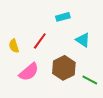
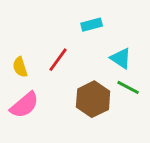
pink semicircle: (29, 72) -> (24, 105), moved
green line: (90, 80) -> (128, 87), moved

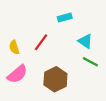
brown hexagon: (93, 99) -> (55, 79), moved

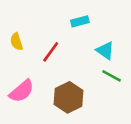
yellow semicircle: (14, 47) -> (16, 42), moved

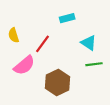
green line: (112, 76) -> (94, 64), turned -35
pink semicircle: (22, 91) -> (24, 65), moved

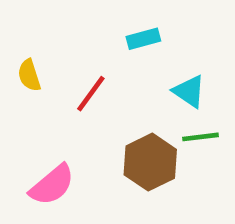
pink semicircle: (24, 65) -> (52, 185), moved
brown hexagon: (58, 82) -> (150, 162), moved

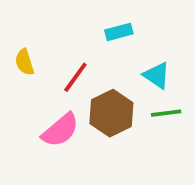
brown hexagon: (150, 162) -> (111, 113), moved
pink semicircle: (52, 185) -> (60, 130), moved

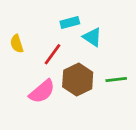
cyan rectangle: (119, 32) -> (70, 23), moved
cyan triangle: (157, 75) -> (92, 37), moved

